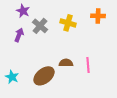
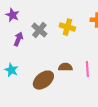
purple star: (23, 11) -> (12, 15), moved
cyan star: (12, 77) -> (11, 70), moved

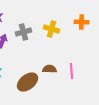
gray cross: (39, 30) -> (24, 32), turned 35

